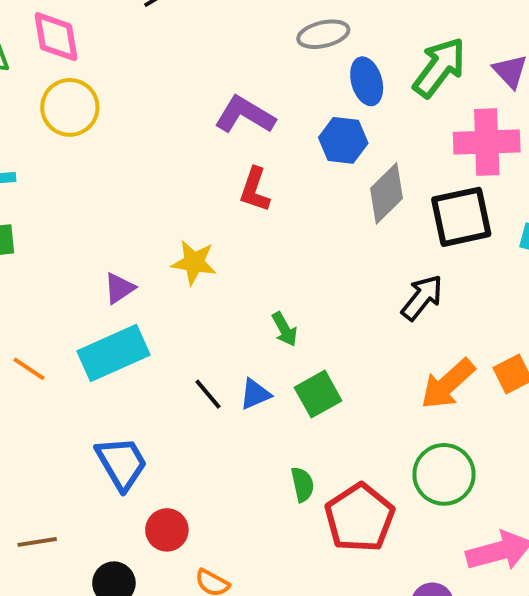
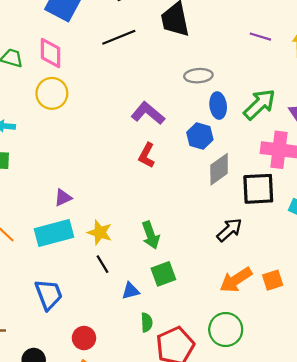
yellow star: (194, 262) -> (100, 232), moved
green arrow: (285, 329) -> (151, 235), size x1.4
blue triangle: (255, 394) -> (131, 291), moved
red circle: (167, 530) -> (84, 338), moved

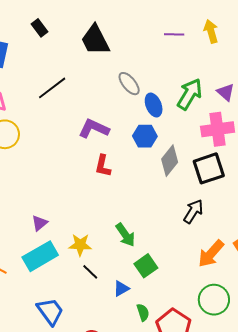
black line: (119, 37) -> (52, 88), moved
gray ellipse: (198, 76) -> (129, 84), turned 70

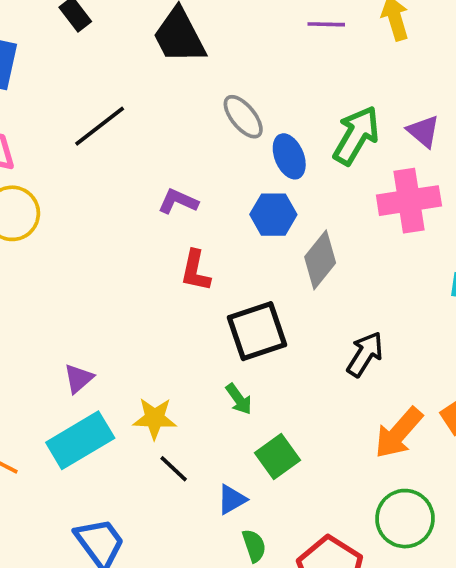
purple L-shape: (94, 129) -> (178, 201), size x0.7
black square: (209, 168) -> (257, 331), moved
green arrow: (125, 235) -> (239, 399), size x0.7
green semicircle: (143, 312) -> (254, 546), moved

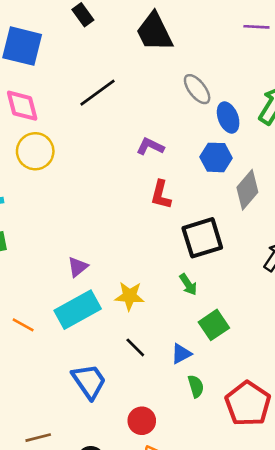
black line: (174, 469) -> (135, 347), moved

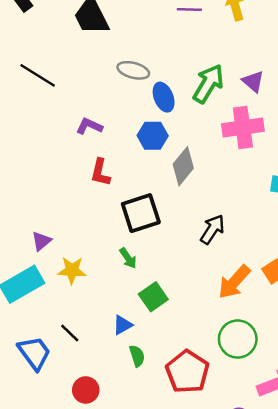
gray ellipse: (197, 89) -> (133, 70), turned -36
black line: (97, 93) -> (38, 75), turned 69
purple triangle: (78, 267) -> (41, 241), moved
black line: (135, 347) -> (70, 333), moved

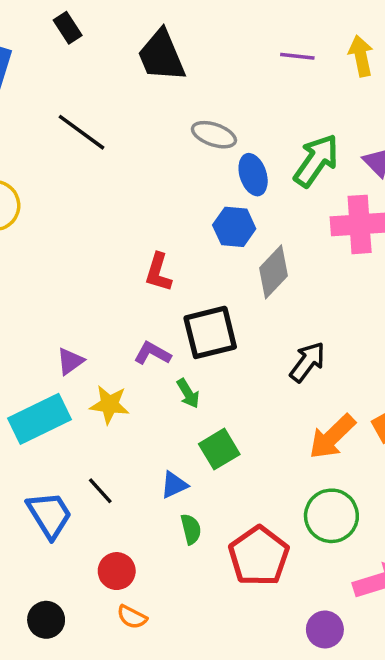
purple L-shape: (89, 126) -> (152, 353), moved

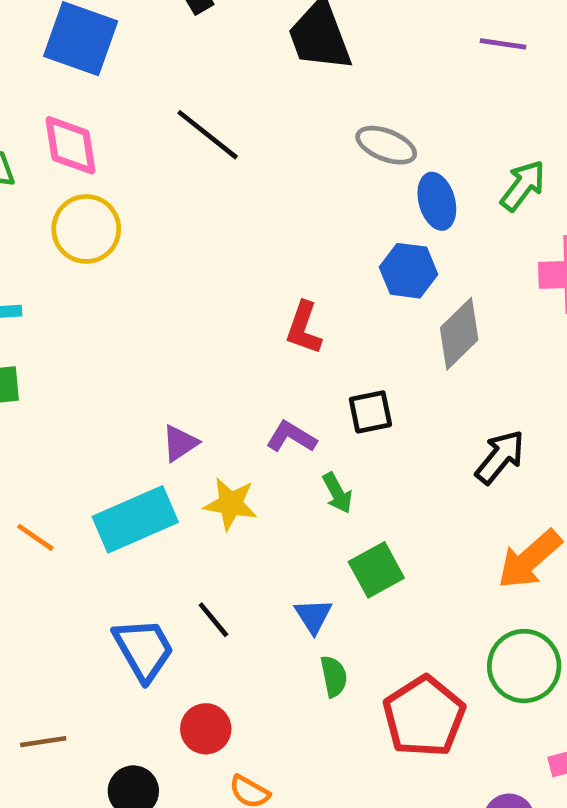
green arrow: (316, 160) -> (523, 186), size x0.7
black square: (210, 332) -> (370, 412), size x0.6
blue triangle: (174, 485) -> (313, 616), turned -40
red circle: (117, 571) -> (206, 729), moved

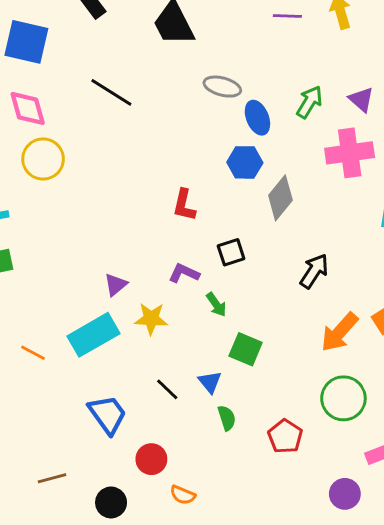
green square: (376, 570) -> (246, 349), turned -32
black line: (213, 620) -> (167, 389), moved
red pentagon: (424, 716) -> (285, 436), size x0.7

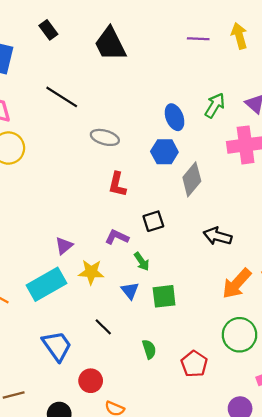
gray ellipse: (222, 87) -> (105, 137), moved
black arrow: (314, 271) -> (218, 236), turned -108
green square: (246, 349) -> (164, 296), turned -30
blue triangle: (210, 382) -> (130, 291), moved

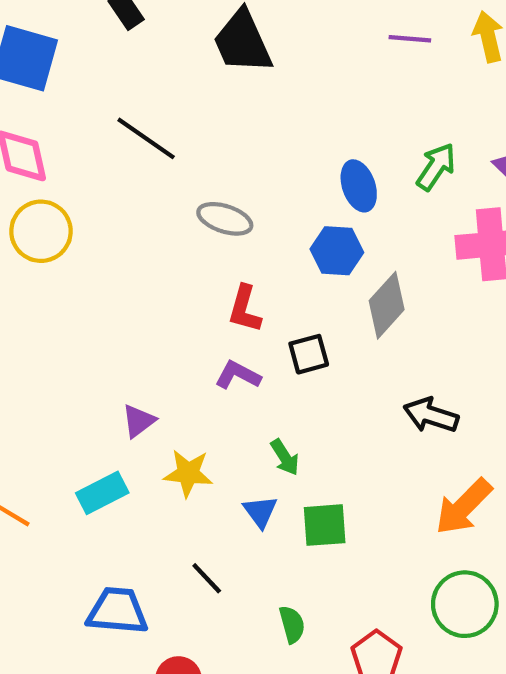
black square: (153, 221) -> (309, 354), moved
purple L-shape: (117, 237) -> (238, 375), moved
cyan rectangle: (46, 284) -> (102, 493), size x0.7
blue trapezoid: (57, 346) -> (117, 611), turned -52

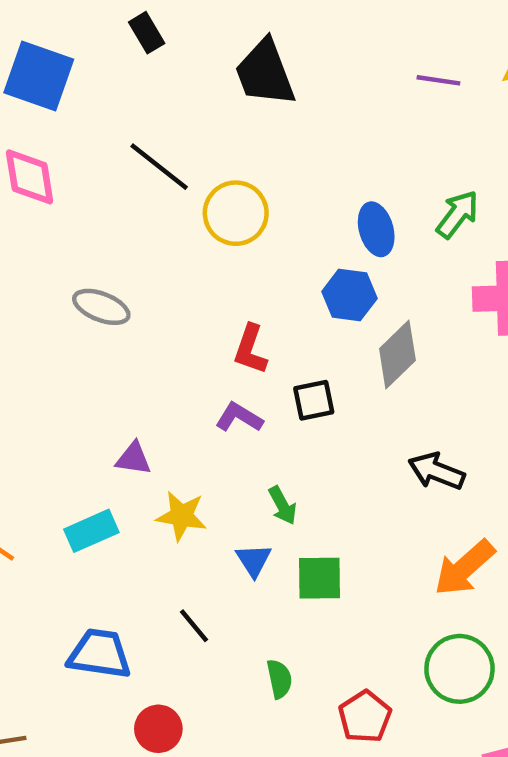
gray ellipse: (225, 219) -> (101, 307), moved
yellow circle: (41, 231) -> (236, 213), moved
purple triangle: (139, 421) -> (133, 459), turned 42

